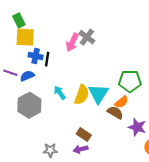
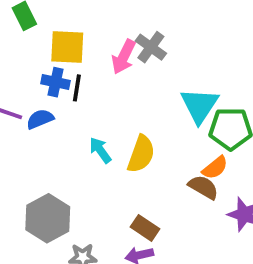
yellow square: (25, 37) -> (67, 47), moved
cyan triangle: (98, 94) -> (199, 105), moved
gray hexagon: (29, 105) -> (48, 218), moved

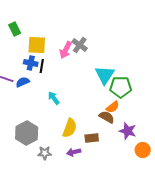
yellow semicircle: (141, 154) -> (70, 128), moved
brown rectangle: (145, 228) -> (92, 138), moved, turned -40

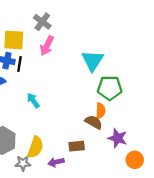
gray cross: (80, 45) -> (42, 22), moved
cyan triangle: (105, 75) -> (93, 61), moved
orange semicircle: (113, 107) -> (101, 111), turned -48
yellow semicircle: (70, 128) -> (35, 147), moved

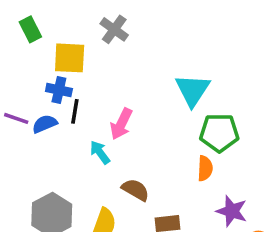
pink arrow: (47, 46) -> (121, 124), moved
black line: (19, 64) -> (75, 111), moved
brown semicircle: (94, 122) -> (136, 190), moved

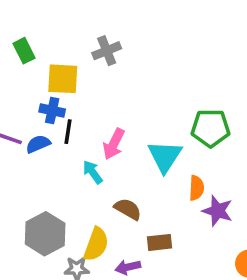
gray cross: (114, 29) -> (107, 51), turned 32
cyan triangle: (193, 90) -> (165, 156), moved
green pentagon: (219, 133) -> (211, 128), moved
purple star: (232, 211) -> (218, 211), moved

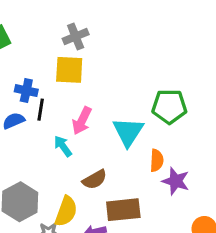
yellow square: (63, 79) -> (69, 70), moved
brown semicircle: (128, 209) -> (95, 179), turned 120
brown rectangle: (160, 242) -> (123, 210), size x1.5

